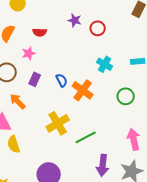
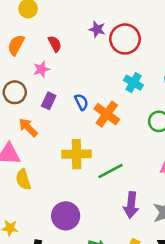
red circle: (98, 28) -> (125, 39), size x1.6
red semicircle: (40, 32) -> (55, 44), turned -120
yellow cross: (58, 123) -> (77, 154), turned 30

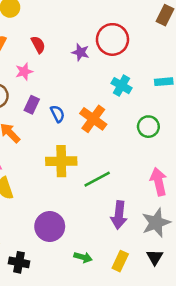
purple star: (97, 29) -> (80, 52), moved
blue semicircle: (81, 102) -> (57, 114), moved

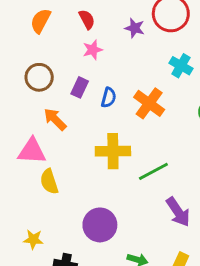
pink star: (24, 71) -> (93, 50), moved
blue semicircle: (57, 114) -> (109, 98), turned 42
purple arrow: (119, 215) -> (178, 212), turned -40

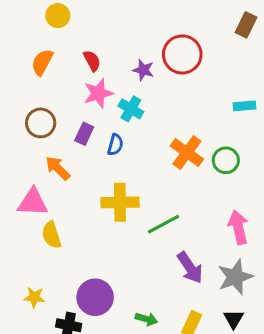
pink star: (93, 50) -> (98, 93), size x1.4
cyan cross: (181, 66) -> (131, 109), moved
orange cross: (149, 103) -> (187, 153), moved
purple circle: (100, 225) -> (95, 297), moved

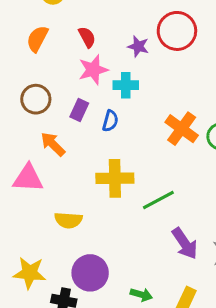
cyan cross: (131, 109) -> (126, 85), turned -30
yellow semicircle: (52, 235) -> (68, 220), moved, turned -68
yellow star: (34, 297) -> (30, 273), size x1.5

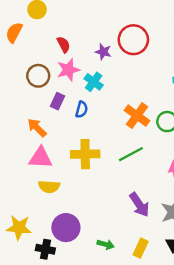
orange semicircle: (37, 39) -> (14, 32), moved
cyan cross: (126, 85) -> (94, 82), turned 36
brown circle: (36, 99) -> (38, 76), moved
pink triangle: (28, 178) -> (41, 158), moved
green line: (158, 200) -> (131, 154), moved

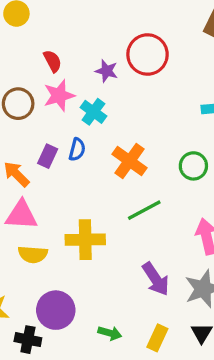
purple rectangle: (57, 101) -> (48, 156), moved
orange cross: (137, 116) -> (129, 161), moved
yellow cross: (85, 154) -> (85, 240), moved

